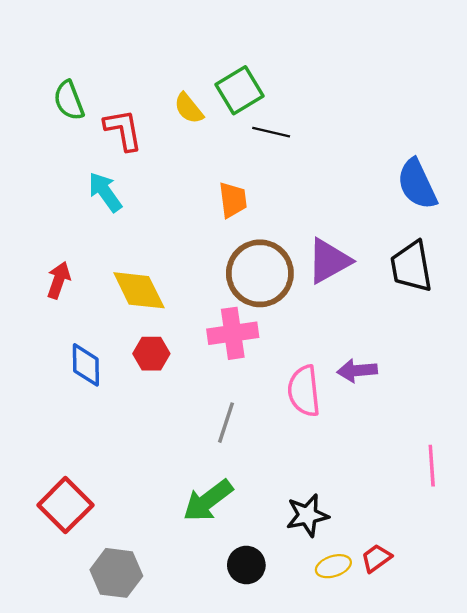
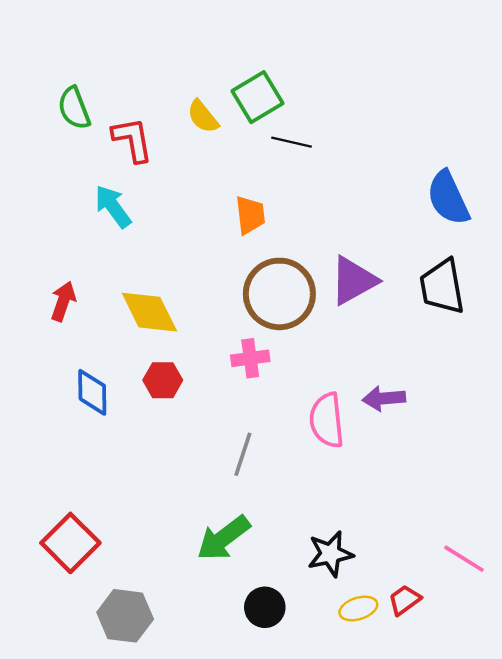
pink cross: (233, 333) -> (250, 358), size x0.7
pink line: (432, 466) -> (464, 559), moved, turned -54

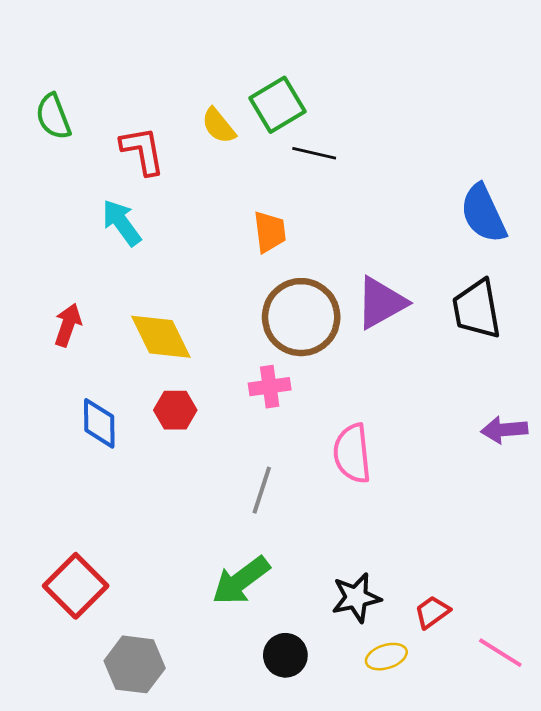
green semicircle: (74, 108) -> (53, 117), moved
purple arrow: (384, 398) -> (504, 430), moved
pink line: (464, 559) -> (500, 653), moved
red trapezoid: (404, 600) -> (432, 612), moved

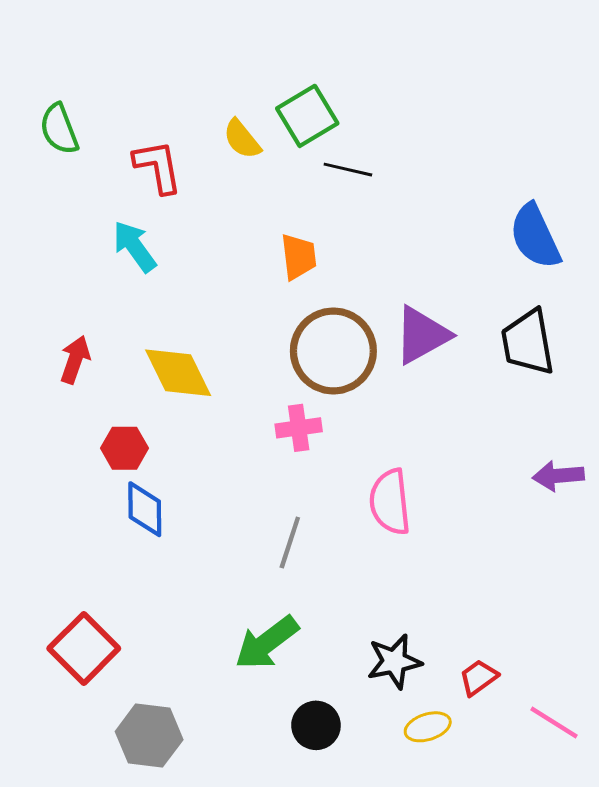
red hexagon: (175, 410) -> (124, 448), moved
blue diamond: (99, 423) -> (145, 509), moved

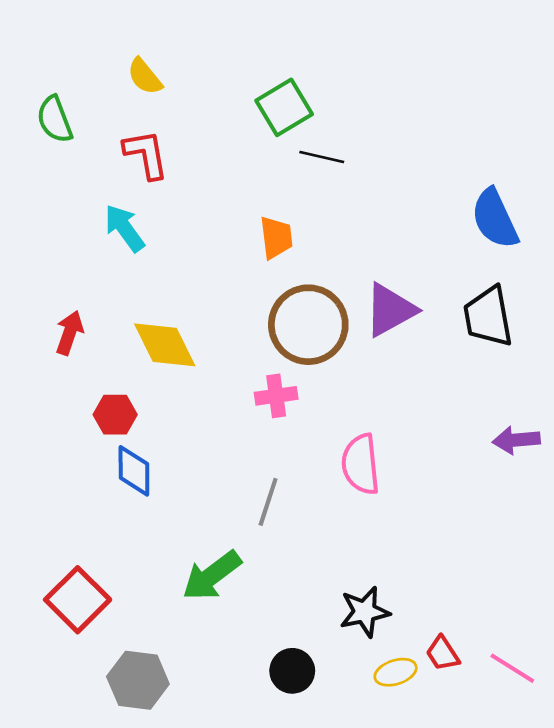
yellow semicircle: (242, 139) -> (145, 76), moved
green arrow: (267, 643) -> (212, 576), moved
red trapezoid: (478, 677) -> (442, 653), moved, turned -87

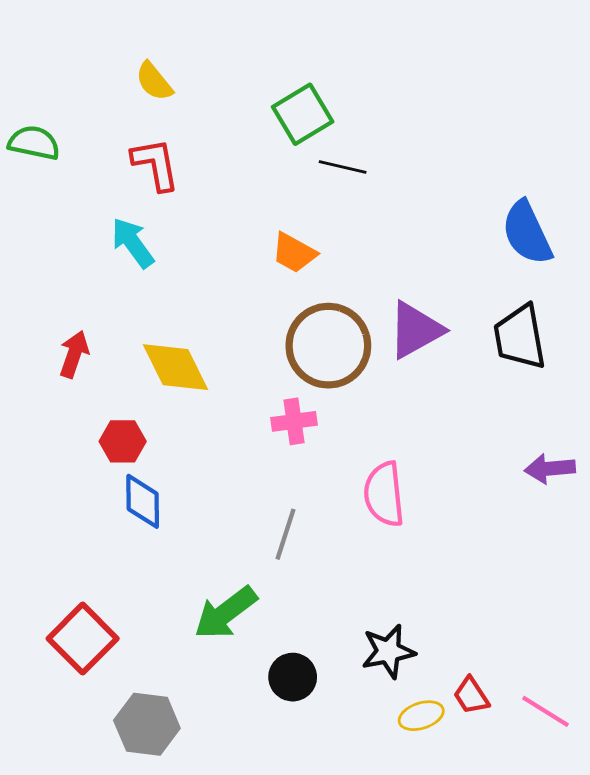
green semicircle: (55, 119) -> (34, 143), moved, turned 123
orange trapezoid: (276, 237) -> (294, 253), turned 126
black circle: (292, 671) -> (293, 677), moved

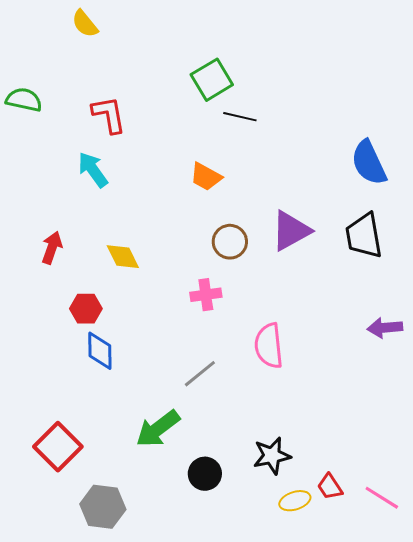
yellow semicircle: (154, 81) -> (85, 24), moved
brown circle: (328, 346) -> (230, 242), size x0.6
yellow diamond: (175, 367) -> (123, 257), size x0.7
gray line: (285, 534) -> (200, 374), turned 33

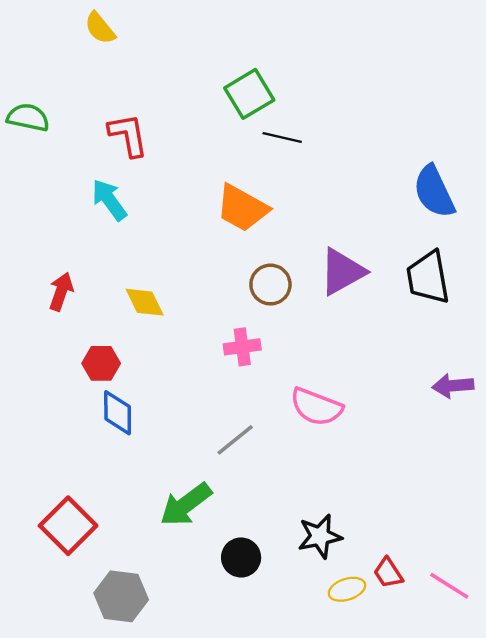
orange trapezoid: (206, 177) -> (242, 208), size x1.4
pink semicircle: (269, 346) -> (316, 407), turned -63

